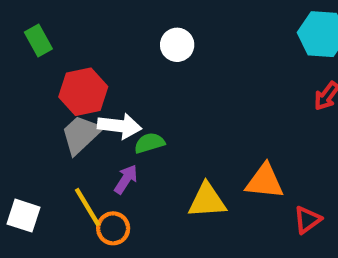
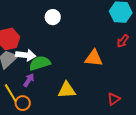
green semicircle: (149, 143) -> (40, 63), size x1.5
orange triangle: (265, 181) -> (94, 58), moved

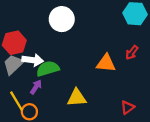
white circle: (53, 17) -> (62, 19), size x1.5
red arrow: (123, 41) -> (132, 52), moved

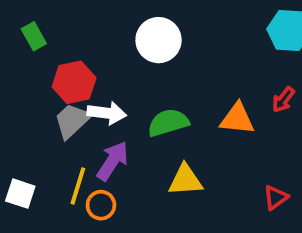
green semicircle: (48, 69) -> (168, 123), moved
purple arrow: (36, 87) -> (112, 161), size x1.5
yellow line: (16, 101) -> (78, 186), turned 48

